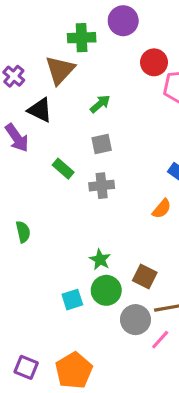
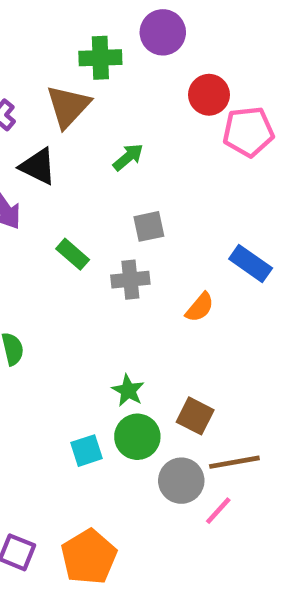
gray square: (102, 144) -> (149, 226), moved
orange semicircle: (162, 209) -> (200, 307), moved

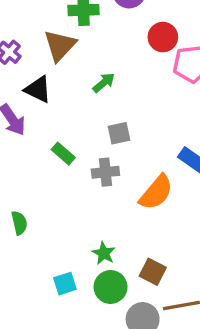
orange semicircle: (200, 307) -> (156, 192), size x1.6
cyan square: (87, 451) -> (65, 284), moved

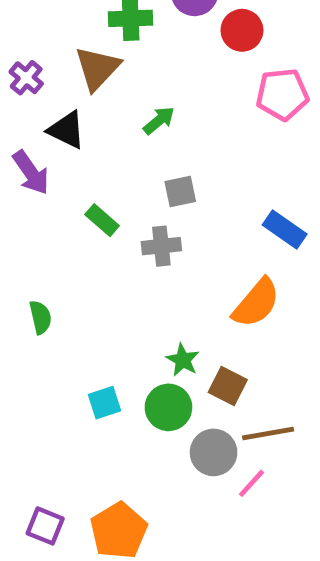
red circle: (163, 37) -> (242, 30), moved
orange semicircle: (156, 192) -> (256, 303), moved
green star: (104, 253) -> (183, 360), moved

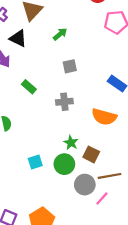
green rectangle: (102, 220) -> (29, 87), moved
gray cross: (161, 246) -> (64, 102), moved
orange semicircle: (256, 303) -> (104, 117), turned 65

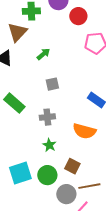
green rectangle: (29, 87) -> (14, 103), size x1.5
green star: (71, 143) -> (49, 145), moved
cyan square: (35, 162) -> (20, 173), size x1.6

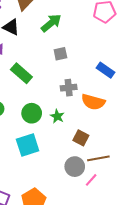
green arrow: (43, 54) -> (51, 23), size x1.5
gray cross: (47, 117) -> (69, 88), moved
green circle: (47, 175) -> (32, 113), moved

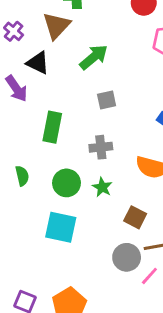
green rectangle: (21, 73) -> (52, 127), turned 60
gray cross: (69, 88) -> (101, 147), moved
cyan square: (28, 145) -> (61, 227), turned 30

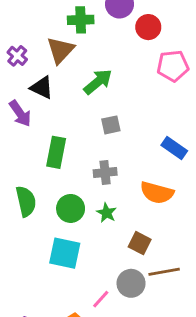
green semicircle: (22, 176) -> (26, 201), size x1.5
pink line: (149, 276) -> (101, 299), moved

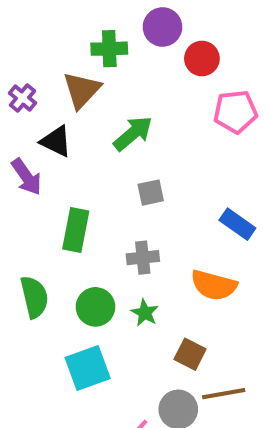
cyan square: (65, 253) -> (88, 368), turned -32

